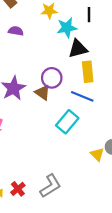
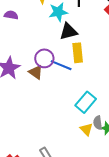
blue line: (82, 96) -> (61, 65), moved
cyan rectangle: (67, 122) -> (86, 102), moved

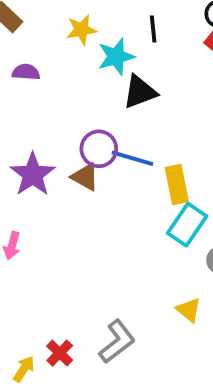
yellow rectangle: (78, 53) -> (177, 185), moved
yellow triangle: (86, 129) -> (189, 310), moved

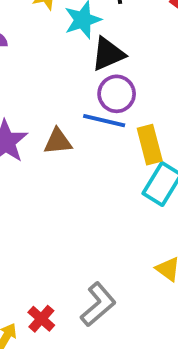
purple circle: (99, 149) -> (117, 94), moved
brown triangle: (85, 177) -> (58, 142), turned -32

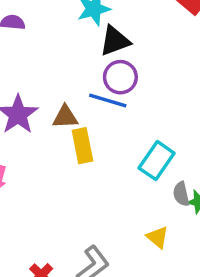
yellow rectangle: (150, 145) -> (82, 146), moved

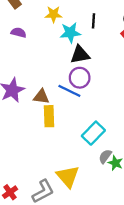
gray semicircle: (181, 194) -> (105, 156), turned 40
yellow triangle: (158, 237) -> (68, 177), moved, size x1.6

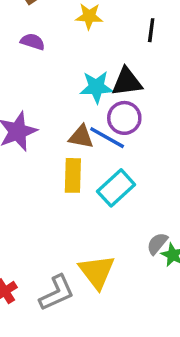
cyan star: (70, 33) -> (96, 87), moved
brown triangle: (41, 97) -> (81, 137), moved
cyan rectangle: (93, 133) -> (116, 188), moved

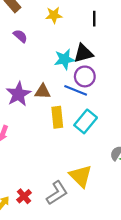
purple semicircle: (33, 42) -> (20, 36), turned 32
brown triangle: (81, 137) -> (43, 92), moved

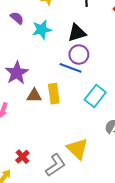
cyan star: (65, 59) -> (42, 29), moved
brown triangle: (43, 92) -> (34, 96), moved
cyan rectangle: (86, 121) -> (95, 96), moved
red cross: (24, 196) -> (22, 157), moved

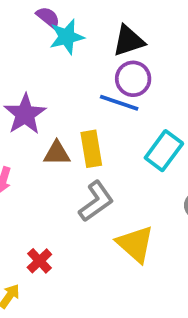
purple semicircle: (17, 18) -> (48, 17), moved
gray L-shape: (56, 165) -> (96, 201), moved

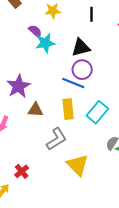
yellow rectangle: (91, 149) -> (68, 109), moved

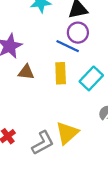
gray L-shape: (56, 139) -> (43, 143), moved
yellow triangle: (78, 165) -> (67, 133), turned 30

